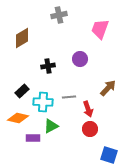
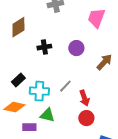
black cross: (48, 66) -> (44, 47), moved
brown arrow: (108, 88) -> (104, 62), moved
gray line: (69, 97) -> (65, 86), turned -40
green triangle: (51, 126) -> (47, 115), turned 42

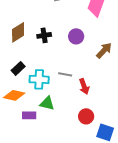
brown diamond: (18, 27) -> (18, 32), moved
gray line: (65, 86) -> (65, 74), turned 56
red circle: (86, 118) -> (86, 116), moved

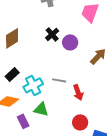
black cross: (44, 35) -> (52, 34), moved, turned -32
cyan cross: (39, 79) -> (33, 85), turned -30
purple rectangle: (29, 115) -> (23, 121), turned 64

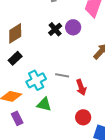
purple circle: (70, 42) -> (73, 27), moved
black rectangle: (12, 74) -> (15, 58), moved
purple rectangle: (23, 121) -> (17, 118), moved

